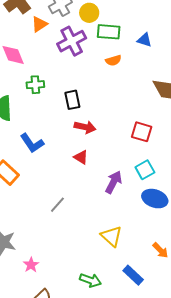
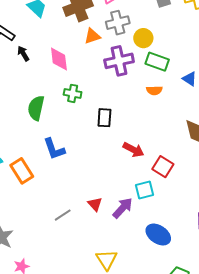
red arrow: (85, 127) -> (133, 150), moved
red triangle: (81, 157) -> (95, 204), moved
cyan square: (145, 170) -> (145, 190), moved

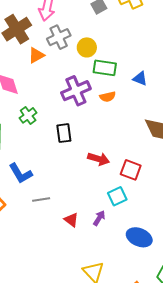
purple cross: (119, 61) -> (76, 91), moved
green cross: (73, 93) -> (28, 115), turned -36
purple arrow: (123, 208) -> (99, 218), size x0.7
gray line: (63, 215) -> (41, 200), moved, turned 36

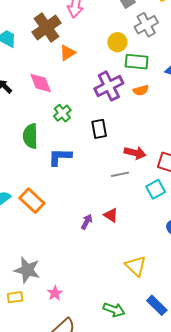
gray cross: (59, 37) -> (146, 25), moved
blue L-shape: (21, 173) -> (60, 157), moved, turned 125
gray line: (41, 200) -> (120, 174), moved
purple arrow: (99, 218) -> (87, 222), moved

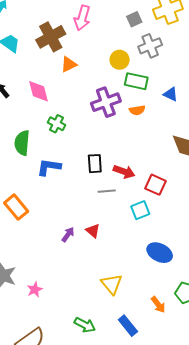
green cross: (62, 113) -> (57, 124), turned -30
black rectangle: (99, 129) -> (95, 164), moved
pink star: (55, 293) -> (35, 290), moved

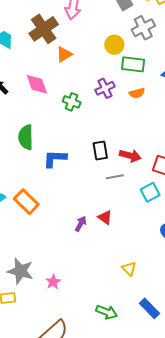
purple cross: (106, 102) -> (105, 88), size x0.7
green cross: (57, 124) -> (72, 102), moved
yellow triangle: (112, 284) -> (129, 269), size x0.7

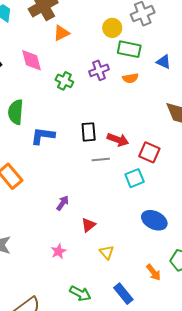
red triangle: (105, 217) -> (88, 225), moved, turned 42
pink star: (53, 282) -> (59, 251), moved

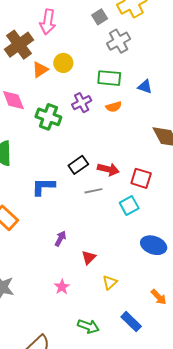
yellow circle: (112, 28) -> (63, 63), moved
green cross: (64, 81) -> (48, 117), size x1.4
black rectangle: (89, 132) -> (78, 165), turned 66
blue L-shape: (43, 136) -> (43, 187), moved
yellow triangle: (107, 252) -> (110, 282), turned 35

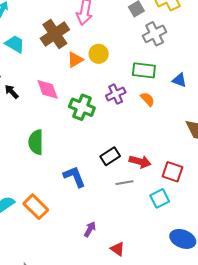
orange semicircle: (114, 107) -> (147, 99), turned -119
blue L-shape: (43, 187) -> (74, 177), turned 65
red triangle: (89, 257) -> (118, 249), turned -42

